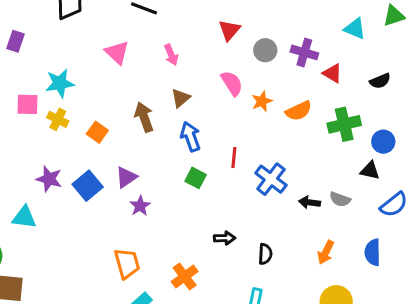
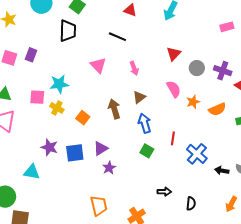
blue square: (88, 186) -> (75, 153), turned 30

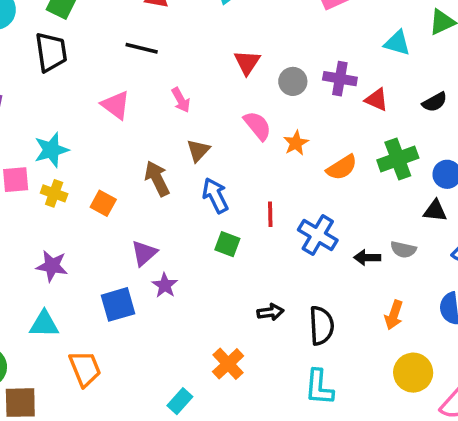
orange semicircle: (217, 109) -> (342, 167), moved
blue square: (75, 153) -> (118, 304), moved
cyan triangle: (32, 172) -> (44, 324), moved
black semicircle: (191, 204) -> (321, 326), size x1.5
orange trapezoid: (99, 206) -> (85, 369), moved

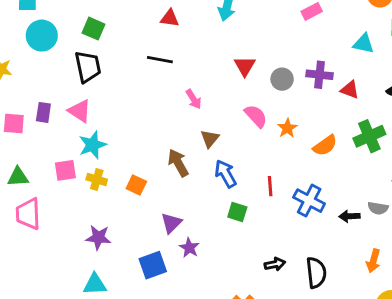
pink triangle: (116, 105) -> (80, 111), moved

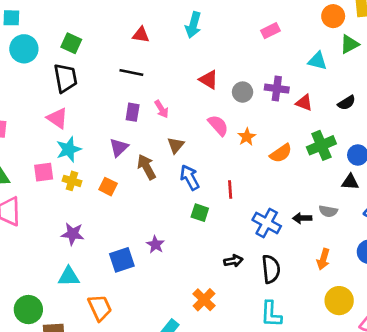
red triangle: (245, 66) -> (209, 80), turned -30
purple rectangle: (43, 112) -> (133, 112), moved
blue cross: (309, 201) -> (267, 223), moved
purple triangle: (171, 223) -> (119, 148), moved

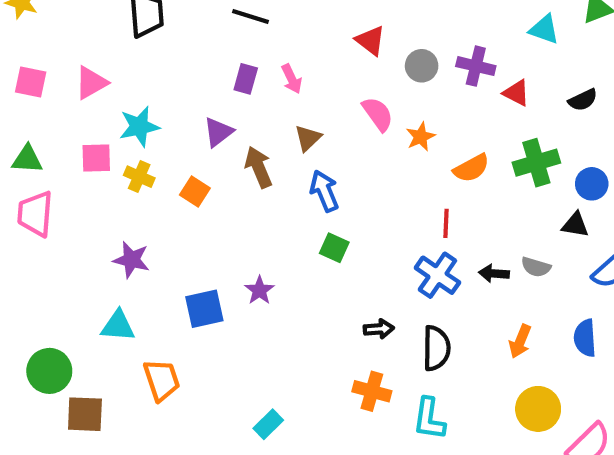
pink triangle: (57, 118) -> (91, 83), moved, turned 50
red line: (230, 190) -> (446, 223), moved
orange cross: (204, 300) -> (372, 391), moved, turned -35

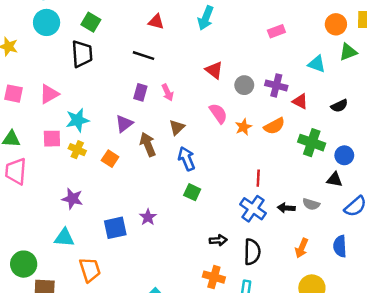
green cross: (536, 163) -> (312, 143), turned 35
orange semicircle: (471, 168) -> (274, 126), moved

